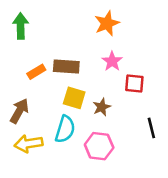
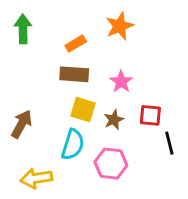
pink star: (112, 61) -> (121, 82), moved
orange rectangle: (36, 72) -> (76, 44), moved
red square: (134, 83) -> (150, 115), moved
yellow arrow: (28, 144) -> (36, 178), moved

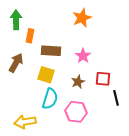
orange rectangle: (76, 44) -> (30, 36), moved, turned -48
yellow square: (83, 109) -> (46, 75), moved
brown arrow: (22, 124) -> (16, 63), moved

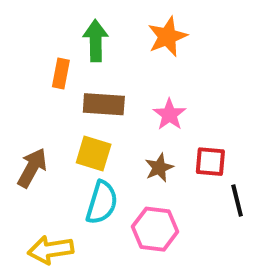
green arrow: (16, 20) -> (96, 41), moved
brown arrow: (16, 63) -> (32, 168), moved

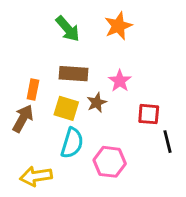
green arrow: (96, 41) -> (68, 29), turned 140
orange rectangle: (61, 74) -> (33, 90), moved
brown star: (159, 168) -> (97, 103), moved

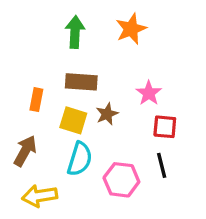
green arrow: (68, 29) -> (75, 32), turned -136
pink star: (120, 81) -> (149, 93), moved
brown arrow: (23, 118) -> (25, 151), moved
black line: (167, 142) -> (162, 165), moved

